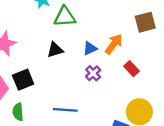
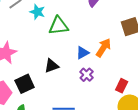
black triangle: (55, 50) -> (52, 66), moved
red rectangle: (132, 69) -> (122, 86), moved, turned 72

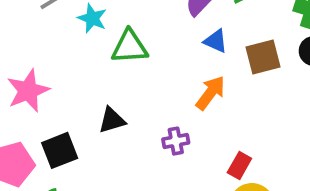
blue triangle: (83, 53) -> (216, 41), moved, turned 48
purple cross: (87, 75) -> (176, 141), turned 32

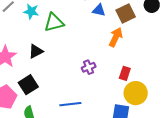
orange arrow: (210, 93) -> (116, 37), moved
black triangle: (112, 120) -> (36, 51), moved

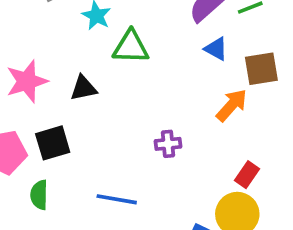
red rectangle: (125, 73) -> (247, 175), moved

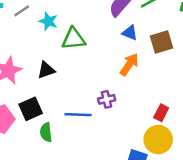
orange arrow: (232, 105) -> (129, 64), moved
green semicircle: (39, 195) -> (46, 132), moved
blue line: (117, 199) -> (78, 115), moved

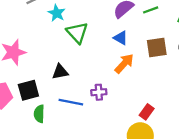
blue triangle: (130, 33) -> (121, 38), moved
green triangle: (74, 39) -> (77, 33), turned 45
black triangle: (46, 70) -> (60, 72), moved

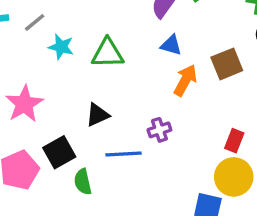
cyan star: (57, 13) -> (61, 47), moved
green triangle: (77, 33) -> (108, 53), turned -35
brown square: (157, 47) -> (227, 64), moved

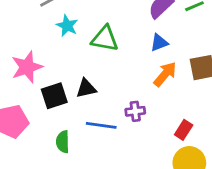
blue triangle: (171, 45) -> (159, 43), turned -48
red rectangle: (234, 141) -> (184, 130), moved
black square: (59, 152) -> (54, 96), moved

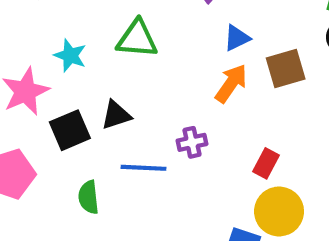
cyan star: (67, 26) -> (70, 56), moved
blue triangle: (159, 43) -> (237, 38), moved

